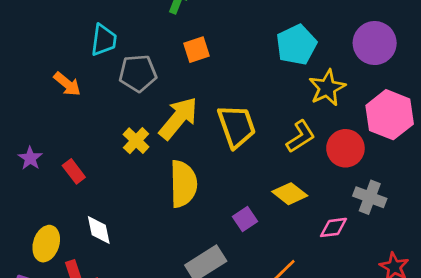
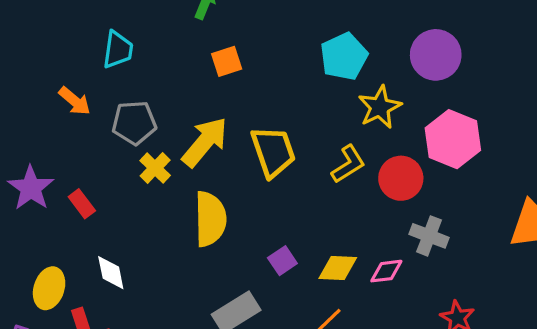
gray pentagon: (138, 73) -> (134, 123), moved
purple star: (30, 158) -> (31, 188), size x1.6
yellow diamond: (290, 194) -> (338, 268), moved, turned -36

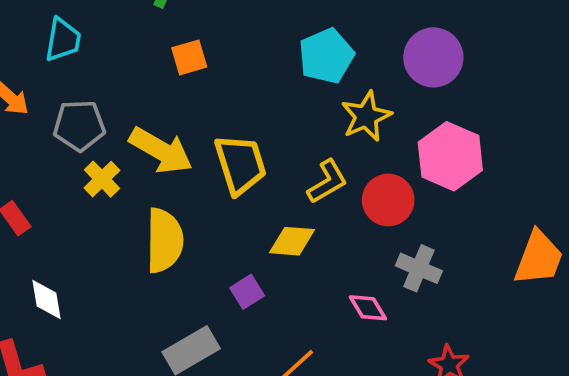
yellow arrow: (205, 142) -> (161, 151), turned 78
yellow diamond: (338, 268) -> (292, 241), moved
pink diamond: (386, 271) -> (368, 308), turned 64

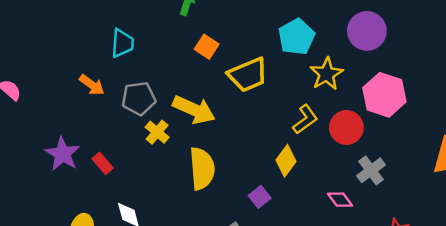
orange square: (189, 57) -> (207, 47), turned -35
yellow trapezoid: (240, 164) -> (248, 75), moved, turned 90
yellow diamond: (292, 241) -> (286, 161), turned -52
gray cross: (419, 268) -> (371, 170), turned 36

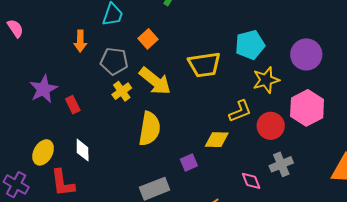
orange square: (207, 47) -> (148, 39), moved
orange arrow: (92, 85) -> (80, 41), turned 40
yellow diamond: (286, 161) -> (217, 140), turned 40

